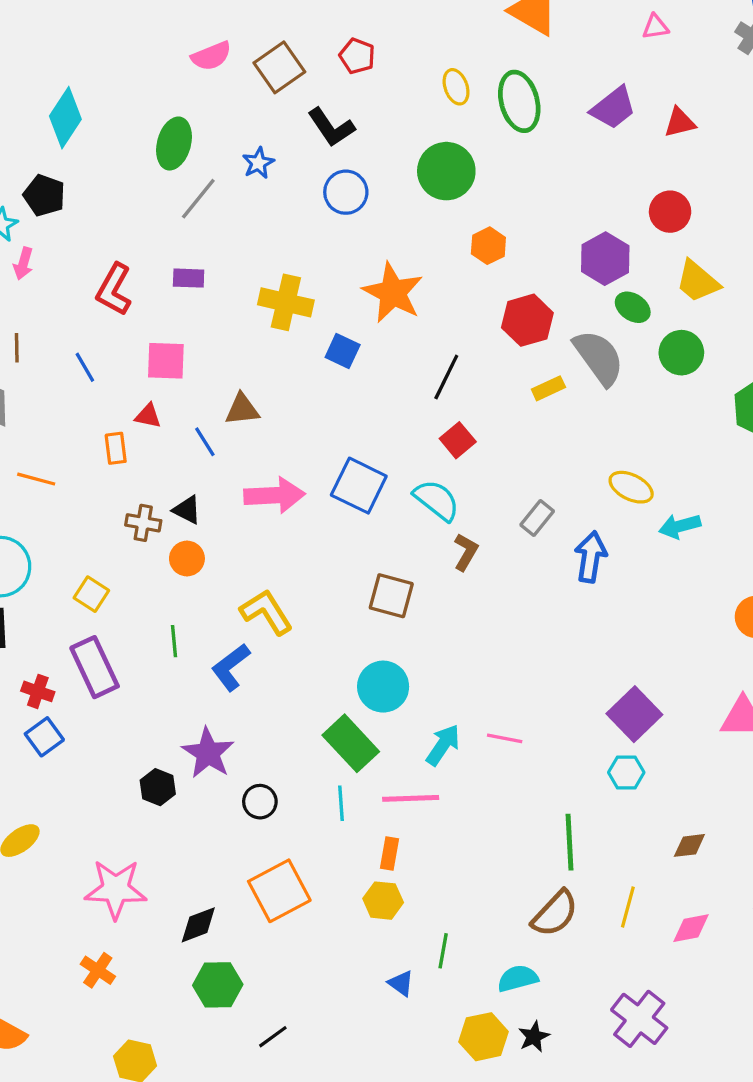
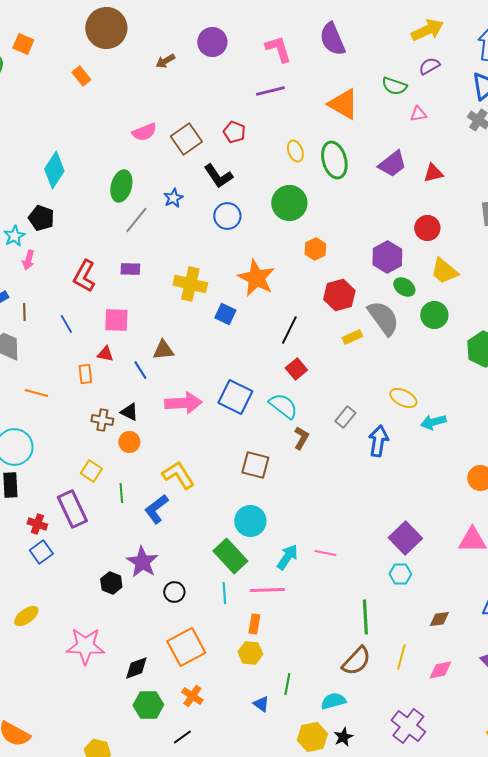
yellow square: (91, 594) -> (91, 471), moved
orange cross: (98, 970) -> (192, 696), moved

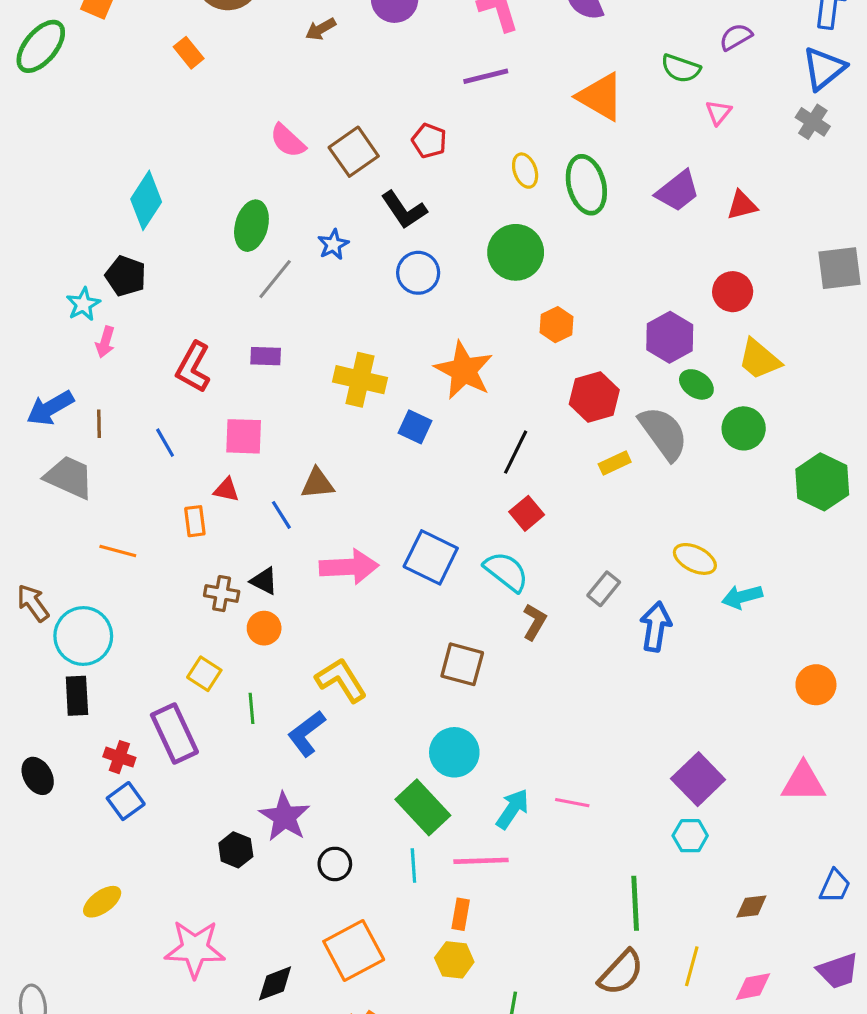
pink triangle: (418, 114) -> (718, 112), turned -42
pink semicircle: (144, 132) -> (288, 141), turned 65

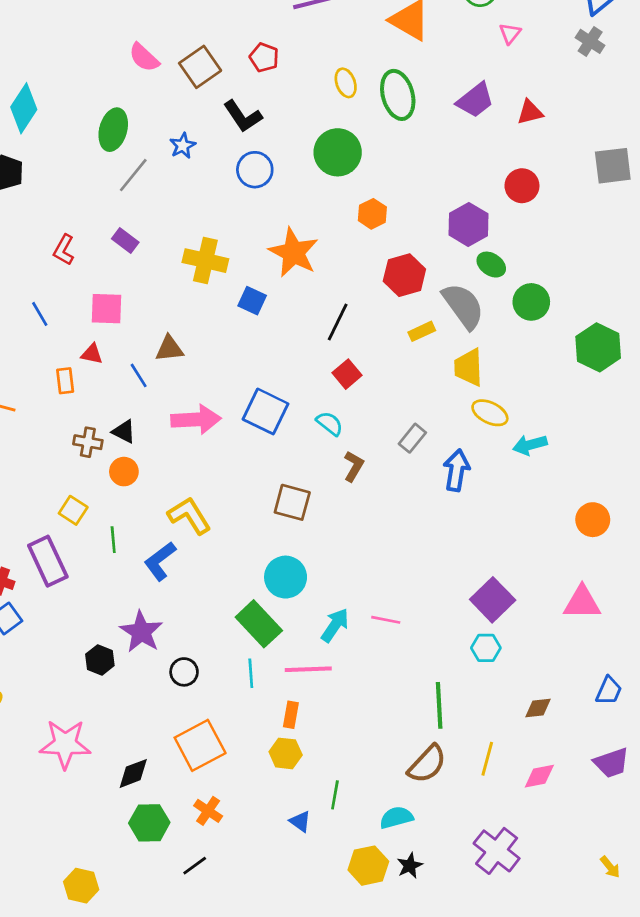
purple rectangle: (266, 356) -> (125, 240), turned 35
yellow trapezoid: (759, 359) -> (469, 367), moved, turned 48
red L-shape: (193, 367) -> (64, 250), size x0.7
cyan semicircle: (506, 572) -> (330, 423), size x0.7

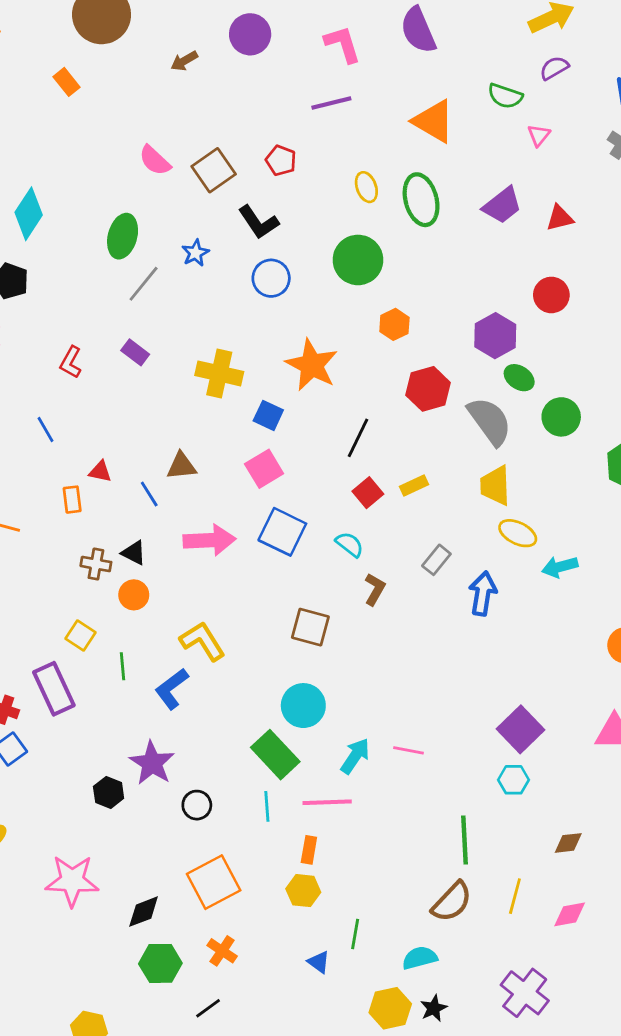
pink square: (107, 309) -> (264, 469), moved, turned -33
yellow rectangle: (422, 331) -> (414, 486), moved

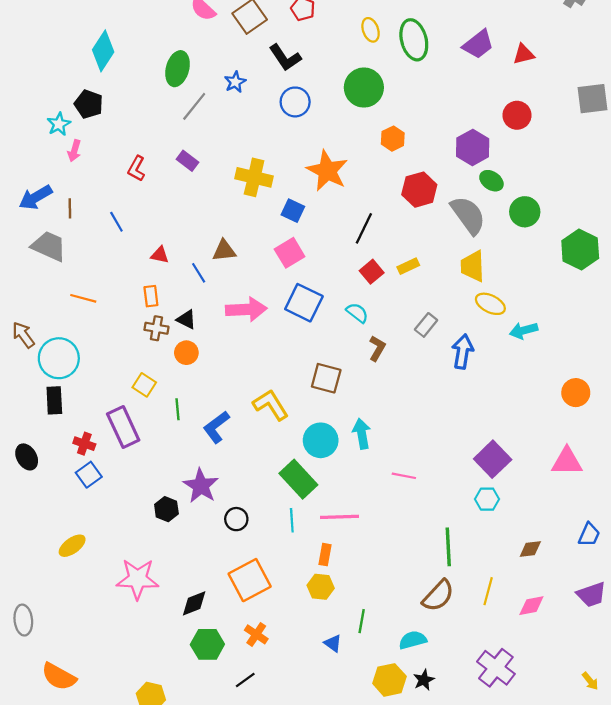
orange rectangle: (72, 500) -> (151, 296), moved
yellow L-shape: (202, 641) -> (271, 405), moved
cyan arrow: (355, 756) -> (362, 434), moved, turned -44

